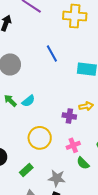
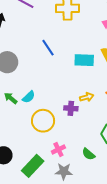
yellow circle: (40, 138) -> (43, 121), moved
pink cross: (73, 145) -> (58, 150), moved
green rectangle: (26, 170) -> (33, 166), size x1.6

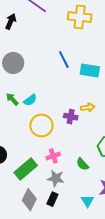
blue line: (48, 48) -> (64, 60), moved

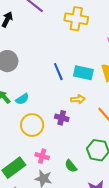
blue line: (64, 60) -> (58, 72), moved
yellow arrow: (88, 107) -> (78, 99), moved
pink cross: (53, 156) -> (42, 156), turned 32

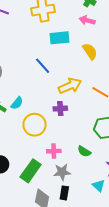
cyan rectangle: (83, 73) -> (60, 38), moved
yellow arrow: (78, 99) -> (70, 86), size x1.6

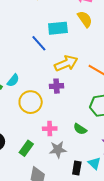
cyan rectangle: (60, 38) -> (58, 28), moved
yellow semicircle: (90, 51) -> (85, 19), moved
green rectangle: (31, 171) -> (26, 148), size x0.7
black rectangle: (64, 193) -> (77, 168), moved

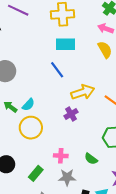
cyan rectangle: (58, 28) -> (66, 44), moved
purple cross: (56, 86) -> (71, 114), turned -32
yellow circle: (31, 102) -> (31, 128), moved

